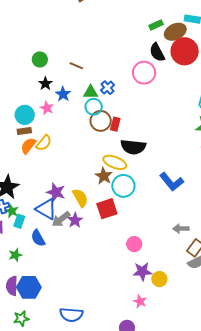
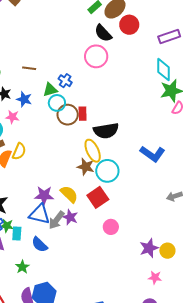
red circle: (185, 51) -> (129, 25), size x0.7
yellow ellipse: (115, 162) -> (93, 151), turned 60
pink circle: (134, 244) -> (111, 227), moved

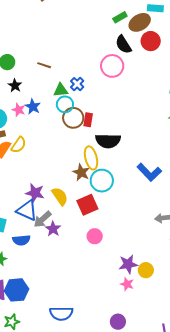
blue star: (24, 99) -> (33, 107), moved
purple star: (70, 217) -> (53, 229), moved
blue semicircle: (40, 244) -> (21, 240), turned -60
pink star: (155, 278) -> (127, 284), moved

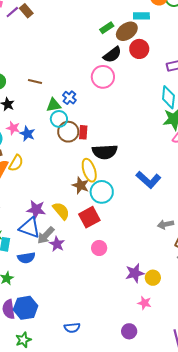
black semicircle: (123, 45) -> (112, 55), turned -90
blue star: (33, 107) -> (27, 134), moved
pink star: (127, 284) -> (144, 303), moved
blue semicircle: (61, 314) -> (72, 328), size x0.7

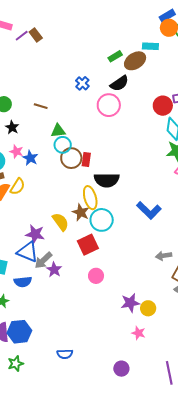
red circle: (139, 49) -> (163, 106), moved
blue cross: (69, 98) -> (82, 83), moved
yellow semicircle: (61, 211) -> (60, 222), moved
purple circle: (129, 331) -> (121, 369), moved

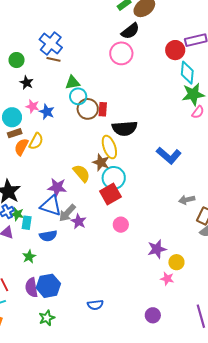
blue cross: (82, 83) -> (51, 43), moved, size x1.6
cyan circle: (102, 220) -> (114, 178), moved
yellow circle: (148, 308) -> (176, 262), moved

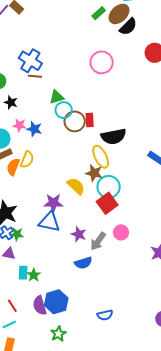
black semicircle: (130, 31) -> (128, 27), moved
gray arrow: (67, 213) -> (98, 241), moved
cyan rectangle: (27, 223) -> (23, 273), moved
blue semicircle: (48, 236) -> (83, 263), moved

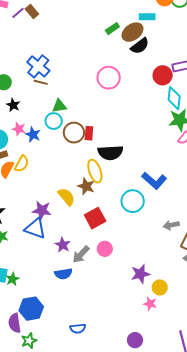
cyan circle: (64, 110) -> (54, 121), moved
cyan circle: (109, 187) -> (133, 201), moved
purple semicircle: (40, 305) -> (15, 323), moved

